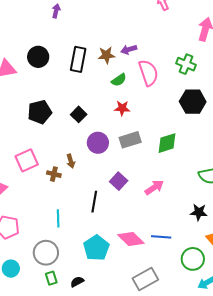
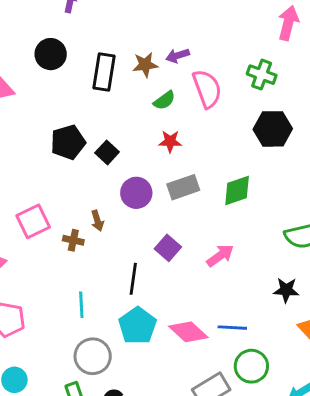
black circle: (38, 57) -> (51, 54), moved
black pentagon: (40, 112) -> (68, 142), moved
cyan pentagon: (96, 248) -> (137, 326), moved
gray circle: (46, 253) -> (93, 356), moved
green circle: (193, 259) -> (251, 366), moved

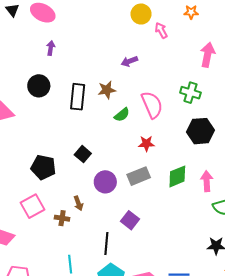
purple arrow: (178, 56) -> (129, 61), moved
red star: (170, 141) -> (146, 144), moved
black pentagon: (68, 142) -> (43, 167), moved, turned 30
pink arrow: (220, 256) -> (207, 181), moved, turned -54

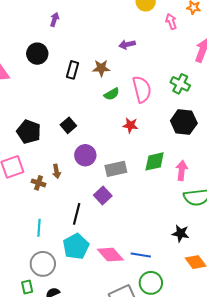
pink arrow: (161, 30) -> (171, 21), moved
black rectangle: (78, 97) -> (72, 70), size x0.7
gray rectangle: (139, 176) -> (116, 169), moved

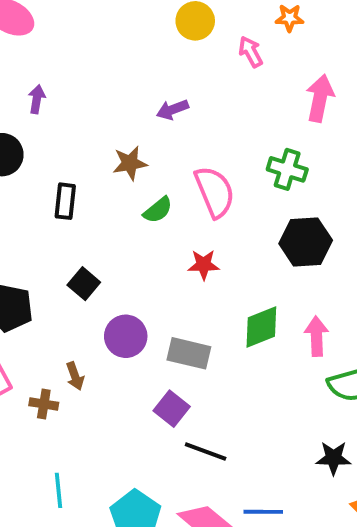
purple arrow: (55, 19) -> (37, 99), moved
black rectangle: (72, 70) -> (65, 201), moved
gray rectangle: (116, 169) -> (189, 353), turned 35
black line: (77, 214) -> (206, 451), moved, turned -75

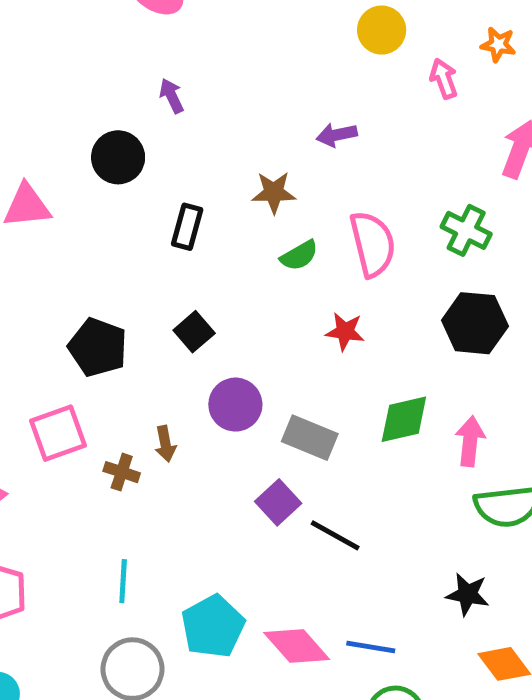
purple arrow: (37, 99) -> (172, 96), turned -44
black line: (206, 451) -> (335, 535), moved

